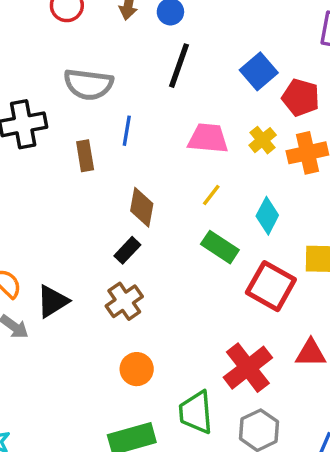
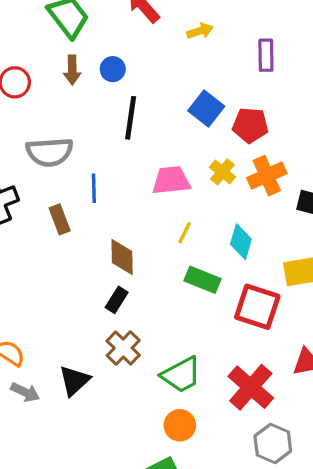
black triangle: (53, 301) -> (74, 381), moved
orange circle: (137, 369) -> (180, 425), moved
green trapezoid: (196, 412) -> (181, 375), moved, turned -102

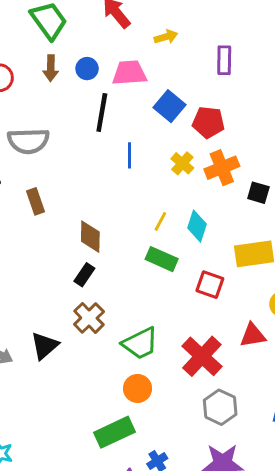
pink trapezoid: (171, 180) -> (129, 73), moved
blue line: (94, 188) -> (130, 155), moved
yellow line: (185, 233) -> (160, 221), moved
red square: (257, 307) -> (210, 285), size x0.7

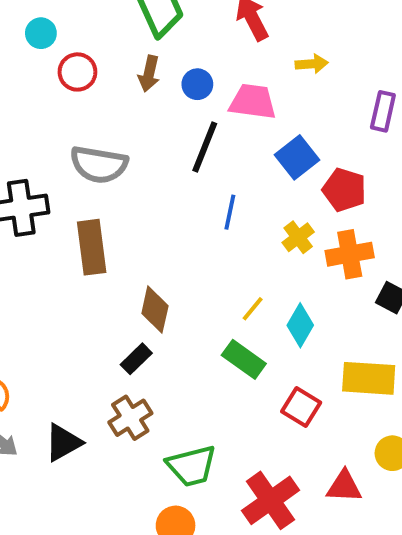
brown rectangle: (36, 201) -> (92, 247), size x1.5

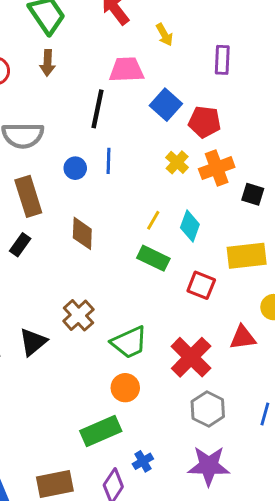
yellow arrow: (312, 64) -> (164, 35), turned 75
blue circle: (197, 84) -> (75, 168), moved
blue line: (230, 212) -> (108, 161), moved
black rectangle: (136, 359) -> (20, 245), moved

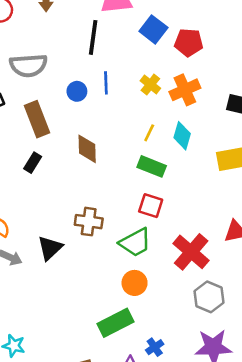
yellow cross: (177, 162) -> (150, 84), moved
orange cross: (217, 168) -> (185, 90), moved
red square: (201, 285) -> (151, 206), moved
brown cross: (78, 315) -> (89, 222), turned -36

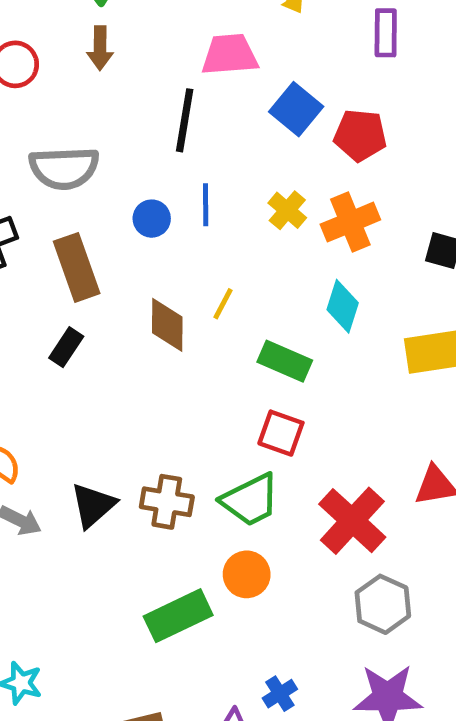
yellow line: (149, 133) -> (223, 304), moved
brown cross: (89, 222) -> (167, 502), moved
green rectangle: (115, 323) -> (178, 616), moved

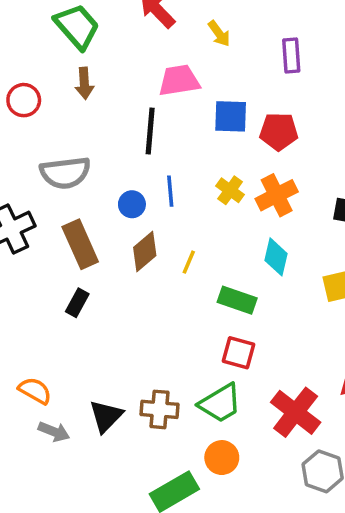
blue square: (296, 109) -> (231, 116), turned -33
brown diamond: (167, 325) -> (145, 252), moved, turned 54

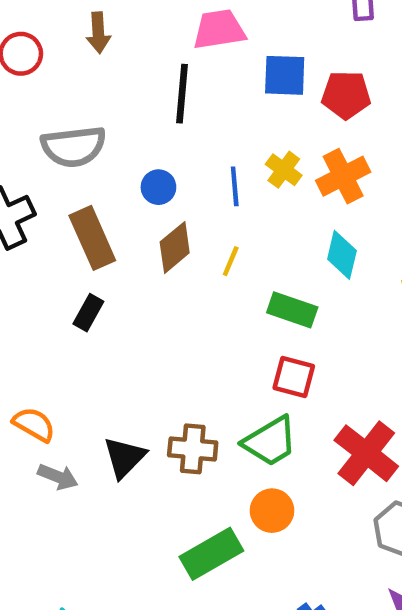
blue line: (170, 191) -> (235, 186), moved

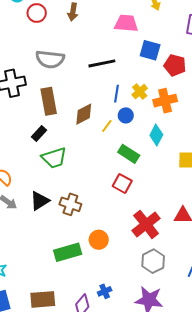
black line: (182, 94) -> (102, 63), moved, turned 60
blue circle: (158, 187) -> (126, 115), moved
green trapezoid: (270, 441) -> (54, 158), moved

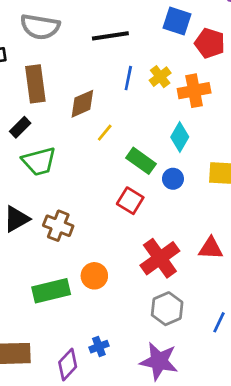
blue circle: (126, 115) -> (173, 179), moved
yellow line: (107, 126) -> (105, 133), moved

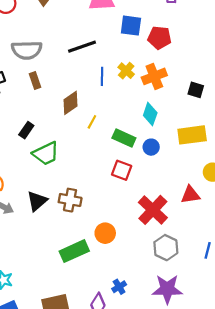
brown rectangle: (35, 84) -> (35, 81), moved, size x0.6

